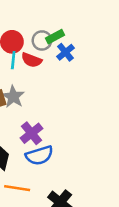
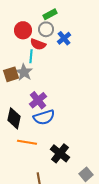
green rectangle: (55, 37) -> (50, 14), moved
cyan line: (13, 60) -> (31, 56), moved

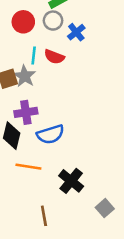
red semicircle: (38, 44) -> (54, 57), moved
purple cross: (38, 100) -> (26, 112), moved, turned 30

